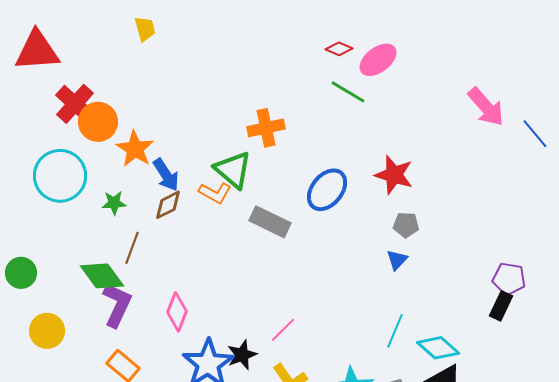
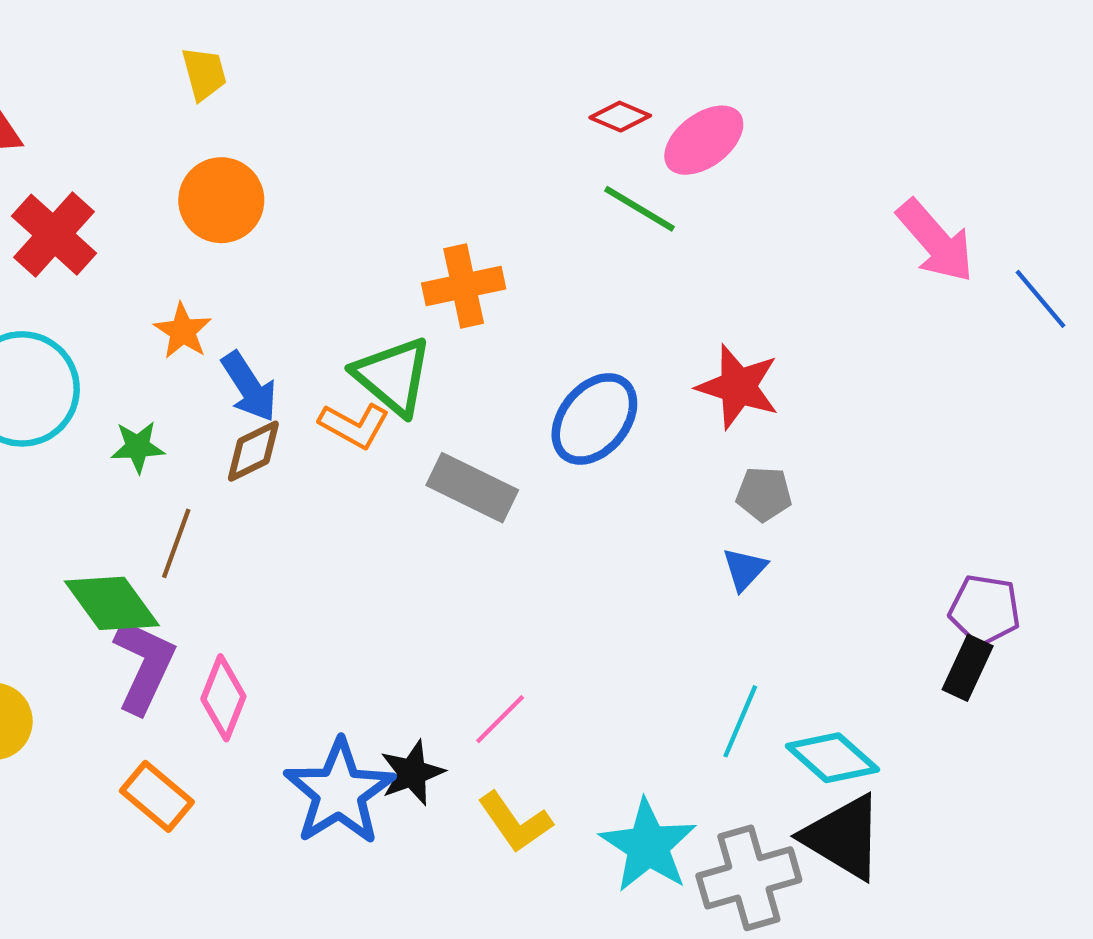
orange circle: (98, 122) -> (221, 200), moved
orange star: (135, 149) -> (183, 331), size x0.7
pink diamond: (177, 312) -> (223, 698), moved

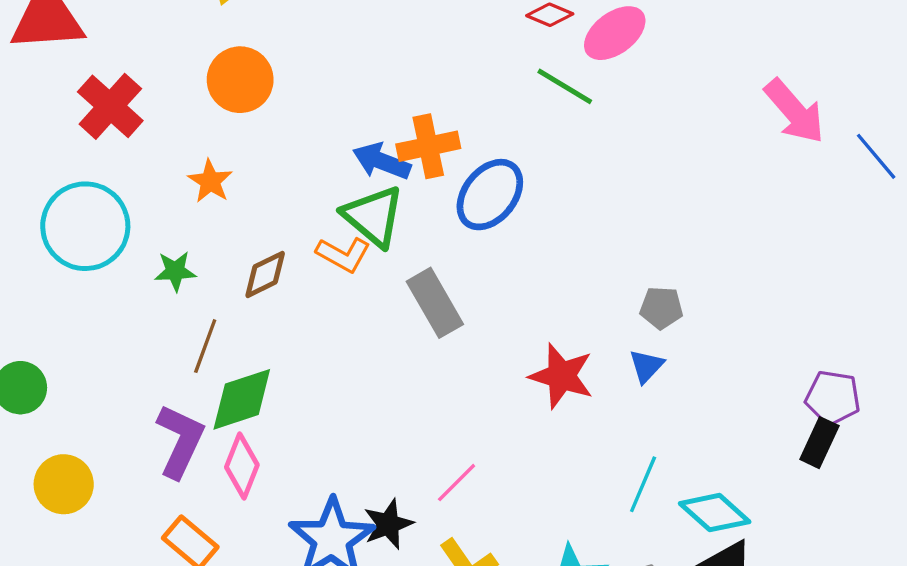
blue arrow: (249, 387) -> (382, 161), moved, turned 144
red star: (738, 387) -> (561, 376), moved
blue ellipse: (594, 419) -> (490, 195), moved
gray rectangle: (472, 488) -> (435, 303), turned 34
green diamond: (112, 603) -> (242, 399), moved, turned -72

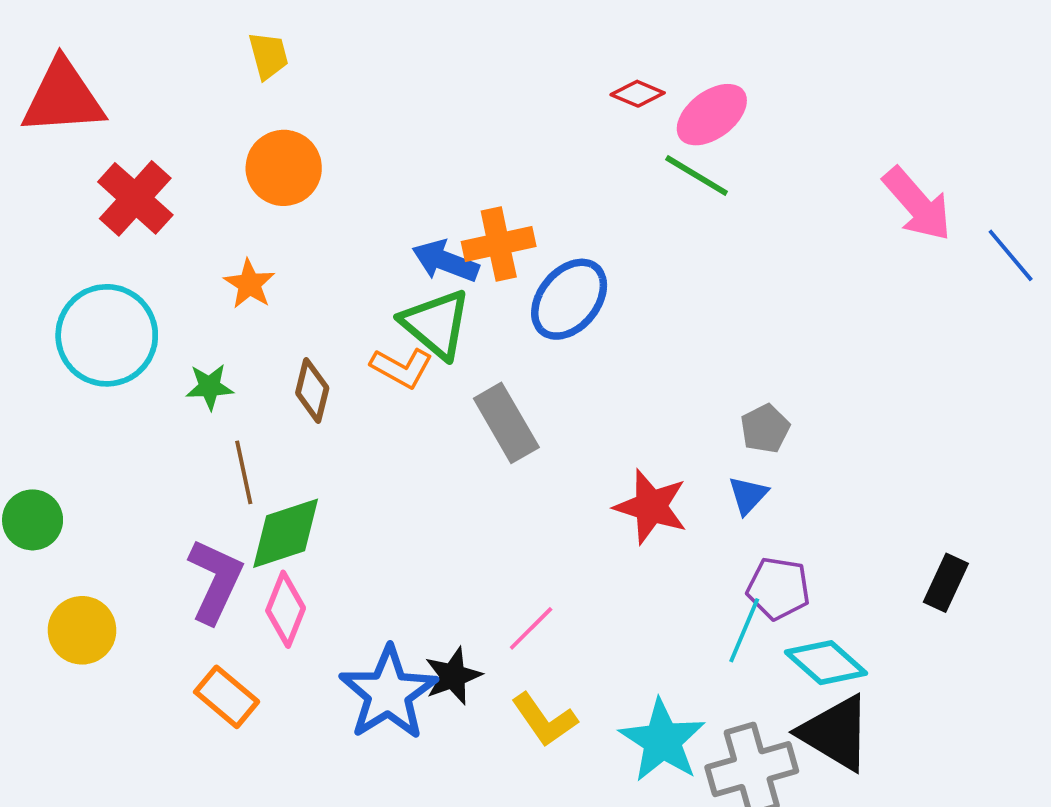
green line: (565, 86) -> (697, 176), moved
brown diamond: (265, 274) -> (312, 391), turned -50
gray pentagon: (661, 308) -> (765, 429), turned -30
brown line: (205, 346) -> (244, 472), turned -32
purple pentagon: (833, 398) -> (778, 588), moved

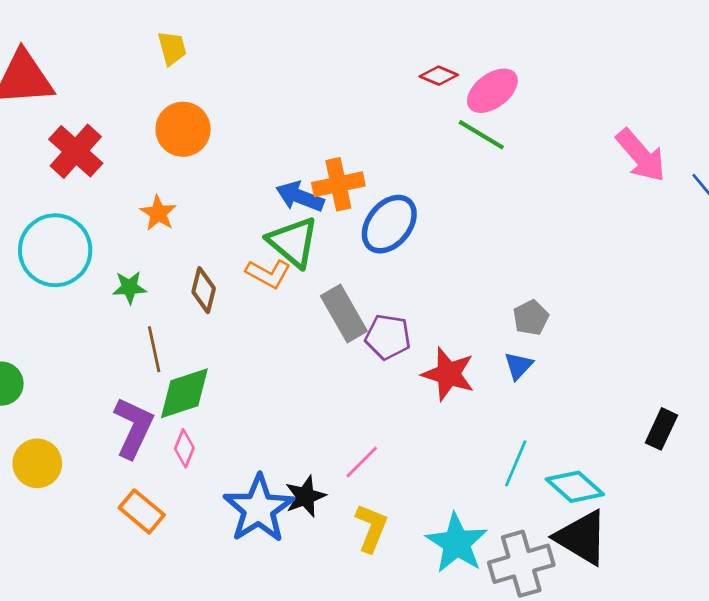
purple pentagon: (778, 588) -> (388, 337), moved
pink diamond: (286, 609) -> (184, 448), size x0.7
yellow L-shape: (544, 720) -> (371, 528), turned -123

